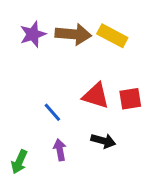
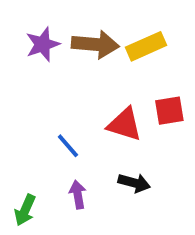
yellow rectangle: (112, 36) -> (146, 46), turned -52
red square: (130, 99) -> (169, 111), moved

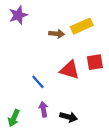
purple star: (43, 44) -> (18, 15), moved
brown arrow: (95, 44) -> (57, 34), moved, size x0.6
black arrow: (134, 183) -> (69, 117), moved

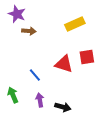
purple star: (18, 15) -> (17, 14), turned -30
brown arrow: (57, 34) -> (29, 31), moved
green arrow: (14, 118) -> (13, 95), moved, turned 133

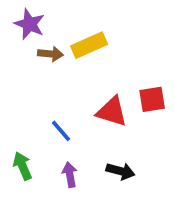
yellow rectangle: (75, 24) -> (89, 45), moved
black arrow: (63, 107) -> (121, 171), moved

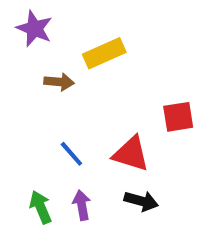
brown arrow: (50, 54) -> (59, 82), moved
red triangle: (112, 112) -> (131, 154), moved
green arrow: (22, 166) -> (41, 207), moved

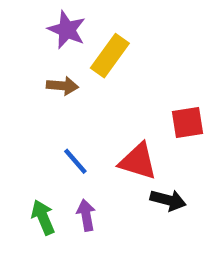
purple star: (34, 29) -> (67, 30), moved
yellow rectangle: (104, 53) -> (110, 56), turned -30
black arrow: (141, 201) -> (168, 200), moved

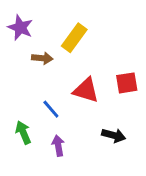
purple star: (67, 30) -> (20, 28), moved
red triangle: (138, 161) -> (86, 90), moved
green arrow: (43, 217) -> (23, 132), moved

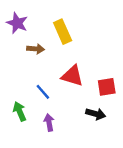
yellow rectangle: (74, 38) -> (63, 32), turned -60
red square: (127, 83) -> (107, 87), moved

